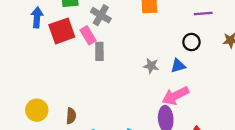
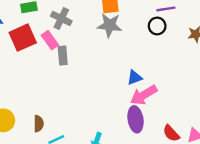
black circle: (191, 42) -> (157, 26), moved
gray star: (151, 66) -> (110, 25), moved, size x1.5
blue triangle: (178, 66) -> (135, 78), moved

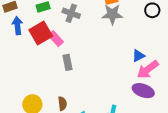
pink rectangle: (50, 40) -> (56, 39), moved
gray rectangle: (63, 56) -> (67, 62), moved
purple ellipse: (136, 119) -> (143, 91), turned -55

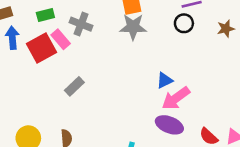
pink rectangle: (56, 39) -> (61, 39), moved
gray rectangle: (67, 62) -> (74, 86), turned 56

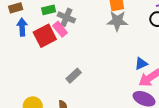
gray cross: (81, 24) -> (66, 17), moved
gray rectangle: (74, 86) -> (74, 76), moved

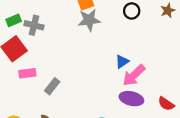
pink rectangle: (60, 29) -> (27, 73), moved, turned -49

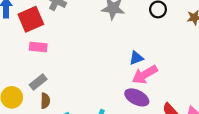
gray rectangle: (52, 86) -> (38, 82), moved

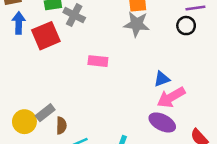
pink rectangle: (38, 47) -> (98, 61), moved
gray rectangle: (38, 82) -> (45, 113), moved

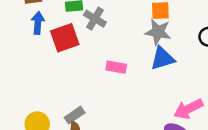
blue triangle: (162, 79) -> (162, 58), moved, size x1.5
gray rectangle: (45, 113) -> (75, 115), moved

